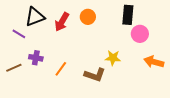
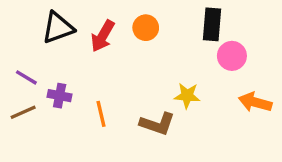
purple line: (19, 34) -> (26, 77), moved
orange line: (61, 69) -> (101, 114), turned -49

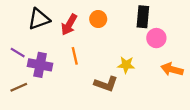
purple cross: (60, 96) -> (40, 65), size x1.5
brown line: (23, 112) -> (19, 87), moved
orange line: (101, 114) -> (75, 56), moved

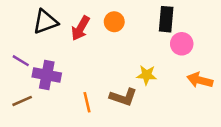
orange line: (75, 56) -> (87, 102), moved

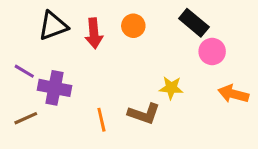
black rectangle: (166, 19) -> (194, 23), turned -55
red arrow: (80, 28) -> (94, 33), turned -35

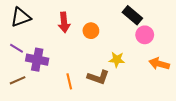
black triangle: (53, 26) -> (21, 17), moved
orange circle: (133, 26) -> (91, 31), moved

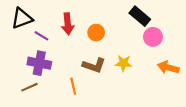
purple line: (16, 48) -> (41, 36), moved
brown L-shape: (98, 77) -> (94, 65), moved
brown line: (18, 80) -> (29, 87), moved

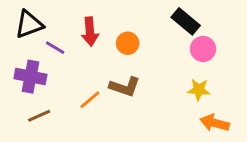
purple cross: (39, 63) -> (30, 77), moved
yellow star: (123, 63) -> (199, 90), moved
orange arrow: (168, 68) -> (215, 123), moved
orange line: (73, 86) -> (90, 100), moved, turned 63

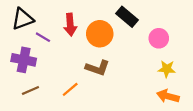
black rectangle: (186, 21) -> (127, 17), moved
orange circle: (128, 43) -> (100, 34), size x1.5
yellow star: (199, 90) -> (167, 69), moved
orange line: (90, 100) -> (70, 89), moved

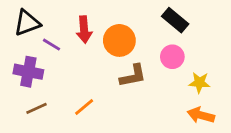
black rectangle: (127, 17) -> (175, 20), moved
pink circle: (159, 38) -> (172, 57), moved
brown L-shape: (97, 68) -> (133, 76), moved, turned -30

